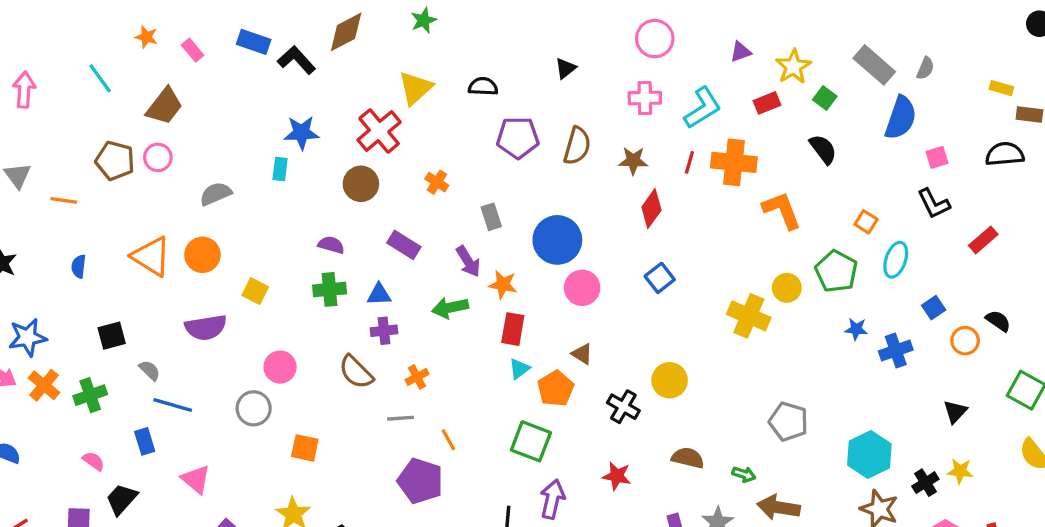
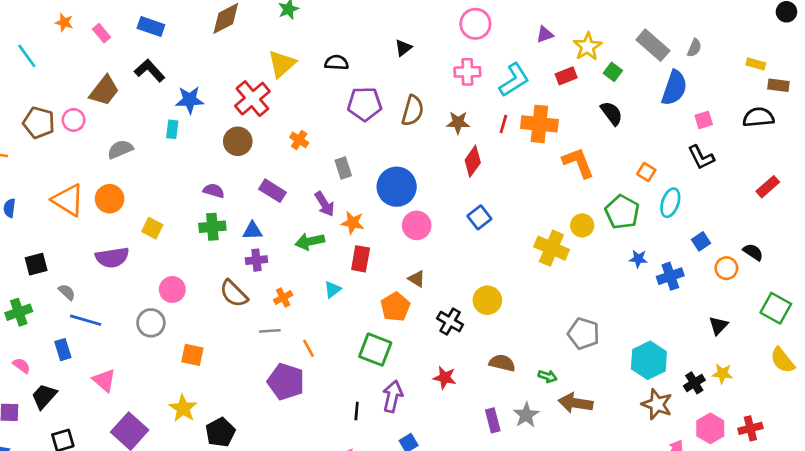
black L-shape: (297, 60) -> (150, 71), moved
brown trapezoid: (164, 106) -> (104, 91), moved
red rectangle: (983, 240) -> (768, 187), moved
cyan triangle: (519, 369) -> (333, 289), moved

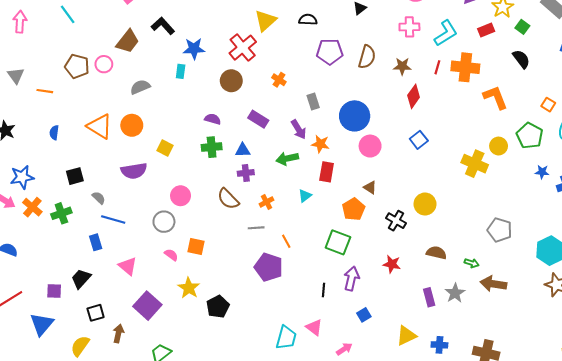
pink semicircle: (21, 366) -> (171, 255), moved

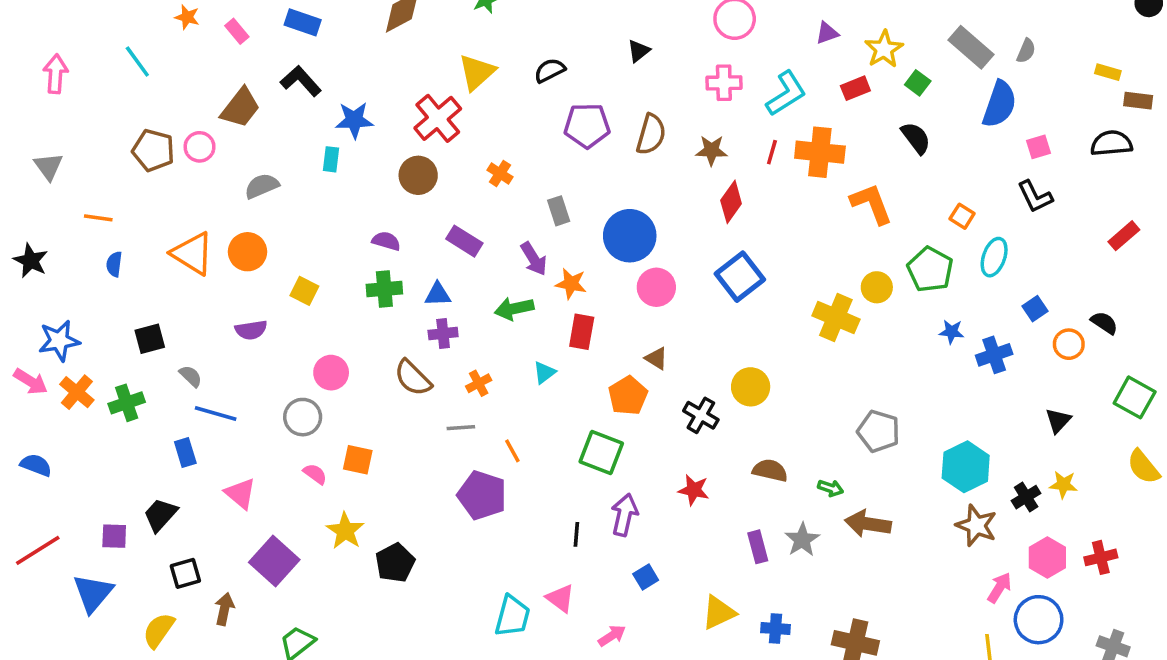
black semicircle: (308, 20) -> (550, 70), turned -30
orange line: (45, 91) -> (98, 218), moved
blue square: (419, 140) -> (740, 277), size x1.5
purple semicircle: (134, 171) -> (251, 330), size x0.7

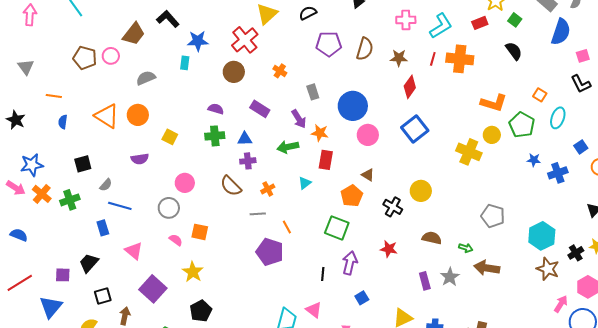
orange L-shape: (871, 204) -> (494, 103), moved, turned 128
gray semicircle: (191, 376) -> (106, 185), turned 88
black pentagon: (395, 563) -> (201, 311), moved

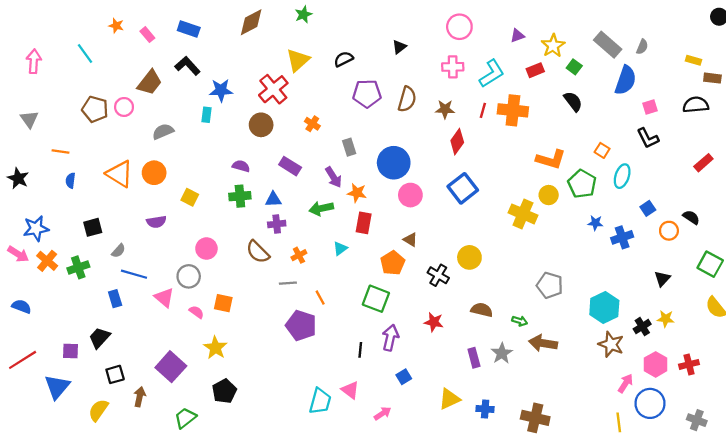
pink triangle: (134, 251) -> (164, 298), moved

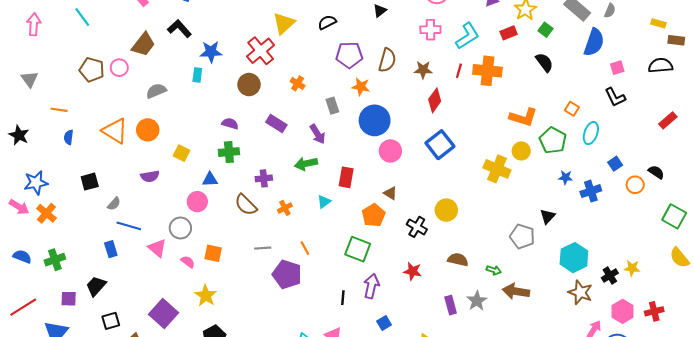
orange star: (357, 193) -> (361, 87), moved
blue triangle: (273, 199) -> (210, 179), moved
green cross: (78, 267) -> (55, 260), moved
black triangle: (662, 279) -> (548, 216), moved
gray line: (288, 283) -> (263, 248), moved

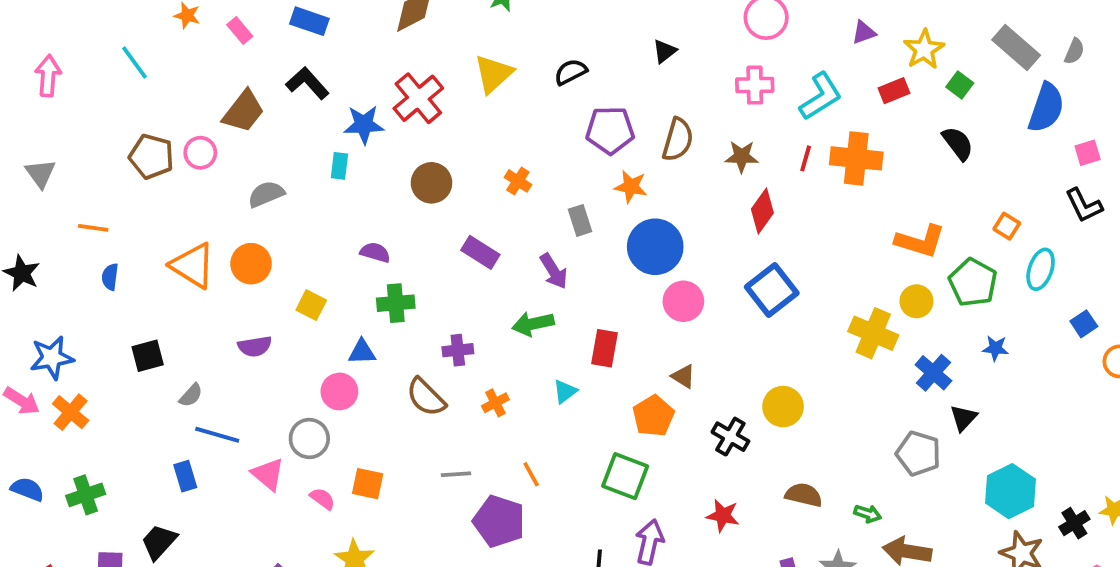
red cross: (261, 51) -> (418, 98), moved
purple semicircle: (230, 124) -> (375, 252), moved
blue cross: (591, 191) -> (933, 373), moved, turned -30

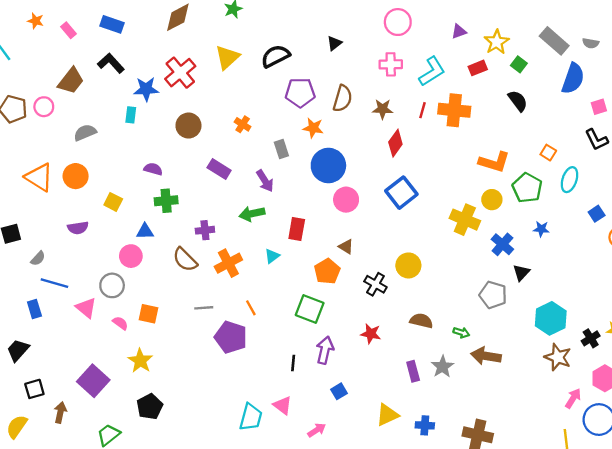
gray semicircle: (1074, 51) -> (591, 43), turned 77
black semicircle: (571, 72) -> (275, 56), size x1.4
orange cross: (495, 403) -> (228, 263), size x1.6

